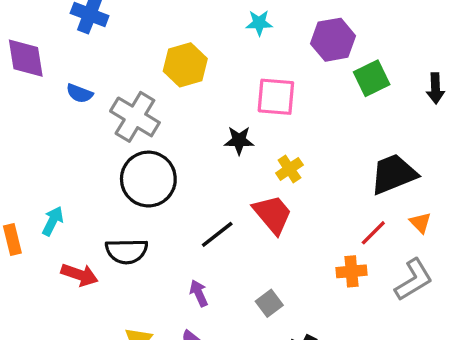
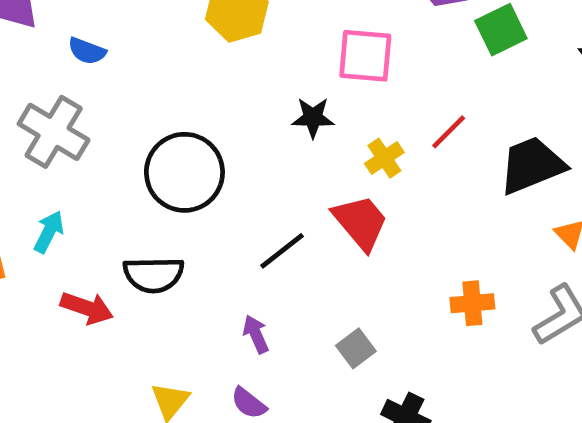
gray cross: (135, 117) -> (54, 132), moved
red line: (373, 233) -> (449, 132), moved

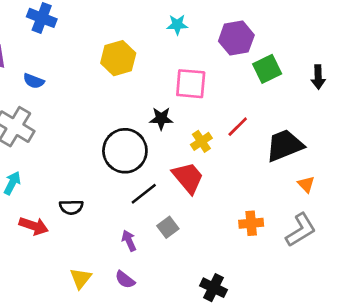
black circle: (184, 172) -> (125, 151), moved
black semicircle: (154, 275) -> (71, 207), size x0.7
gray square: (356, 348) -> (168, 227), moved

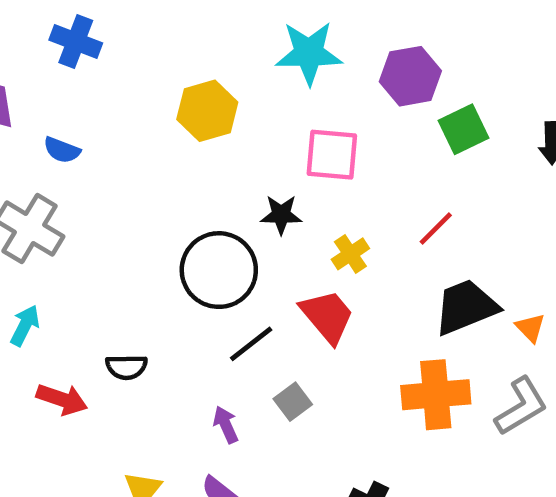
cyan star: (177, 25) -> (309, 53), size x1.8
red line: (238, 127) -> (436, 229), moved
black trapezoid: (285, 145) -> (466, 307), moved
orange cross: (251, 223) -> (436, 395), size x1.6

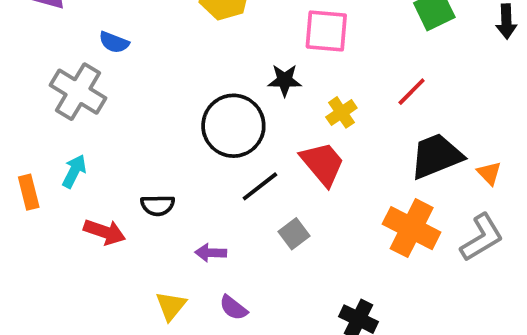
blue semicircle: (62, 150) -> (114, 42), moved
orange cross: (436, 395) -> (412, 228), turned 32
purple arrow: (226, 425) -> (211, 253), moved, turned -64

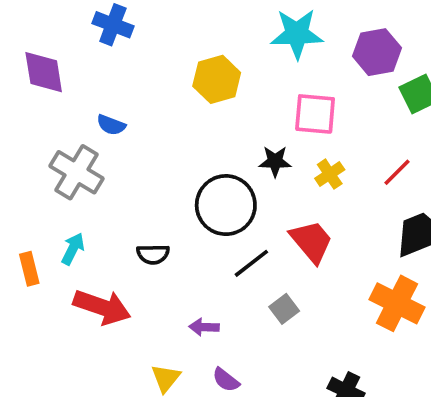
yellow cross: (341, 112) -> (330, 174), moved
black semicircle: (158, 205) -> (153, 254), moved
red arrow: (105, 232) -> (102, 307), size x1.4

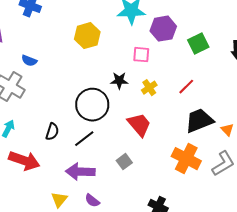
purple hexagon: (377, 52) -> (163, 29), moved
pink square: (315, 114) -> (141, 55), size x0.7
black semicircle: (153, 254) -> (52, 132), turned -72
black line: (251, 263) -> (84, 139), moved
purple arrow: (204, 327) -> (80, 172), size x1.8

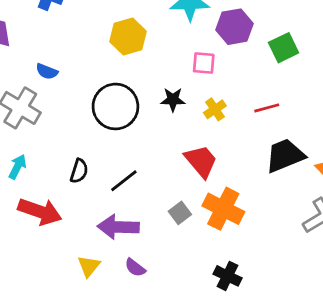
red line: (186, 87) -> (267, 108), turned 30
black circle: (92, 105) -> (115, 107), moved
orange cross: (186, 159) -> (223, 209), moved

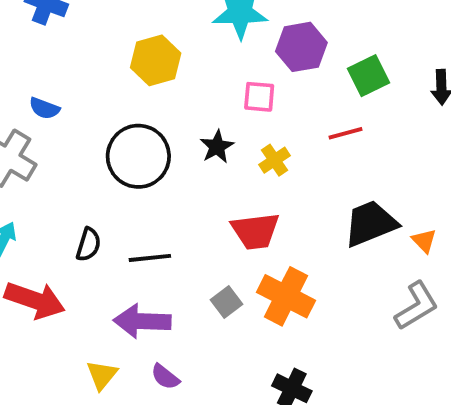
black star: (173, 100) -> (217, 147), turned -30
red line: (267, 108) -> (345, 133), moved
red trapezoid: (201, 161) -> (255, 231), turned 123
black line: (124, 181) -> (150, 258), turned 32

